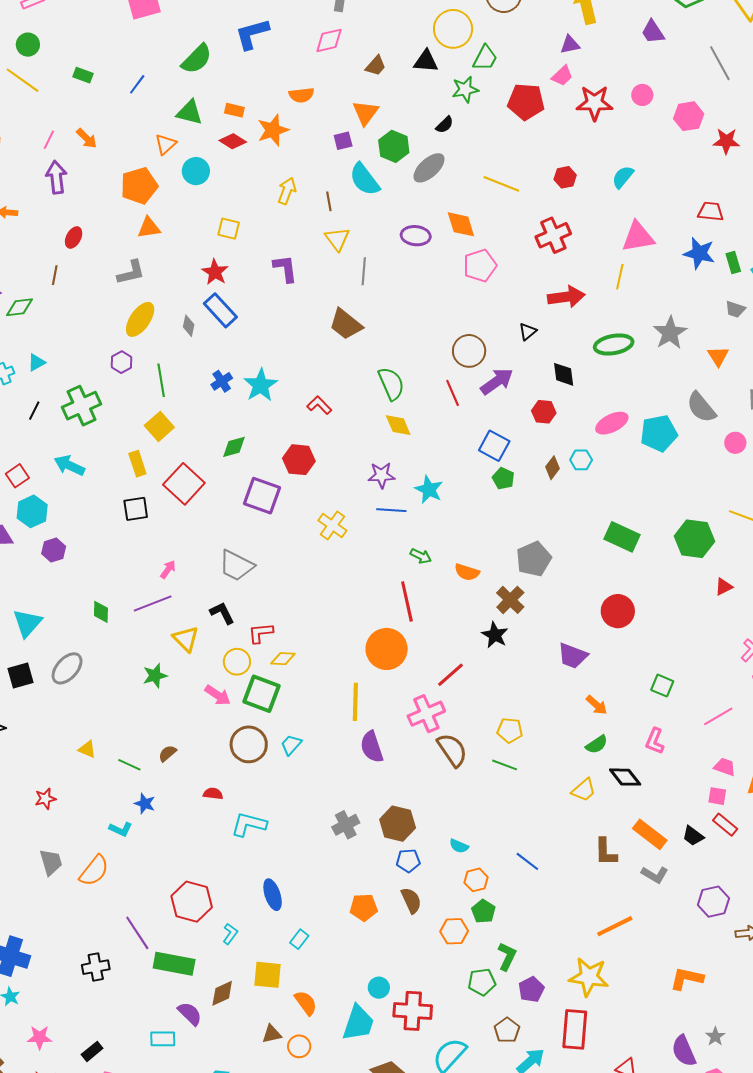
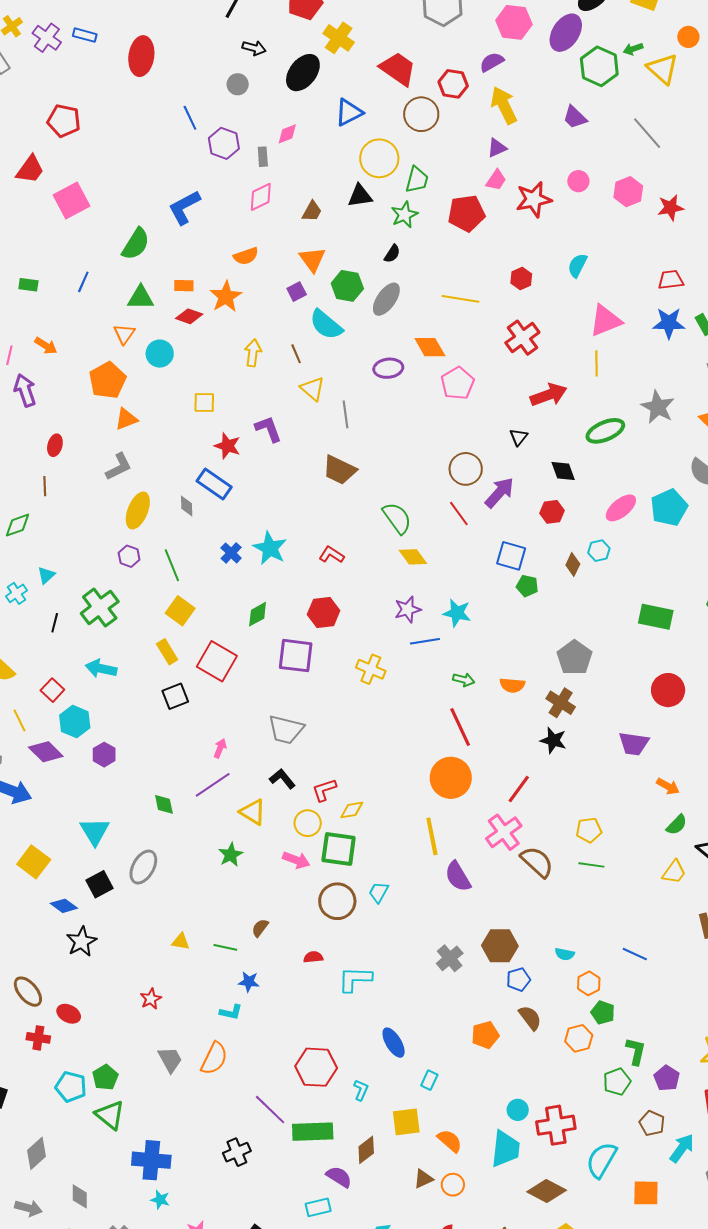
red star: (215, 272) -> (227, 446), moved

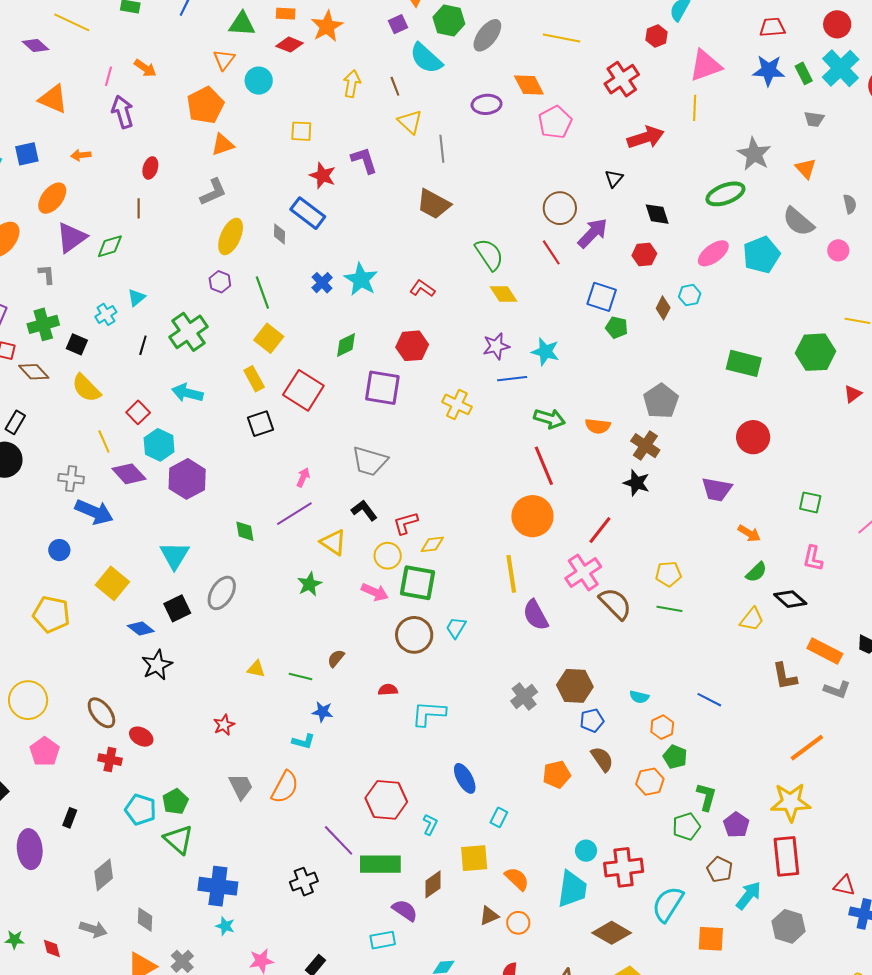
red hexagon: (521, 278) -> (656, 36), moved
green ellipse: (605, 431) -> (725, 194), moved
green arrow: (464, 680) -> (549, 419), size x1.4
purple hexagon: (104, 755) -> (187, 479), size x1.6

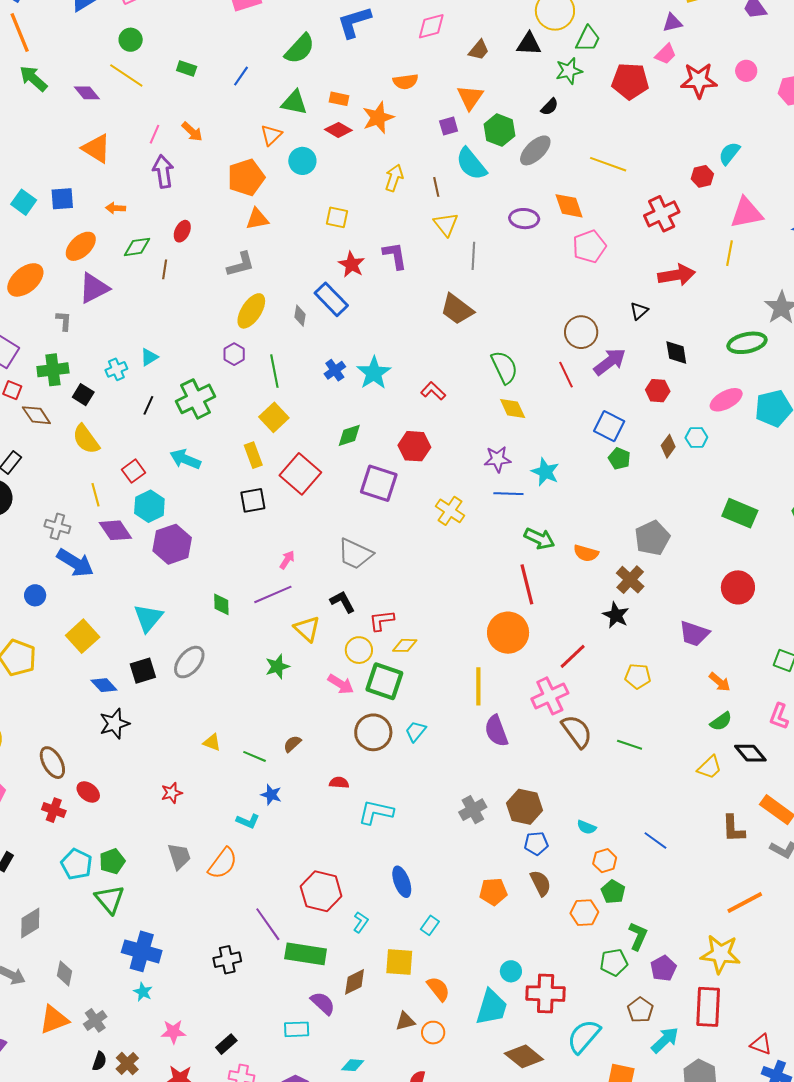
green diamond: (110, 246) -> (137, 247), moved
yellow pentagon: (668, 574) -> (638, 676), moved

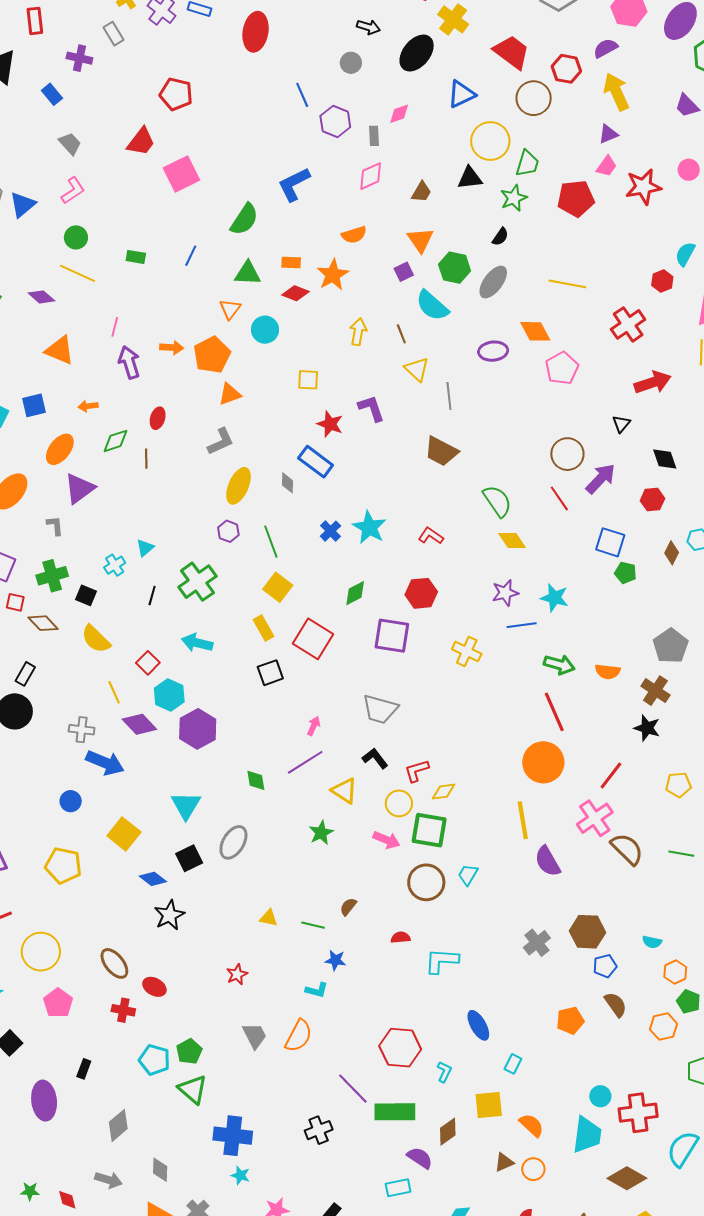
orange arrow: (192, 132) -> (172, 348), moved, turned -30

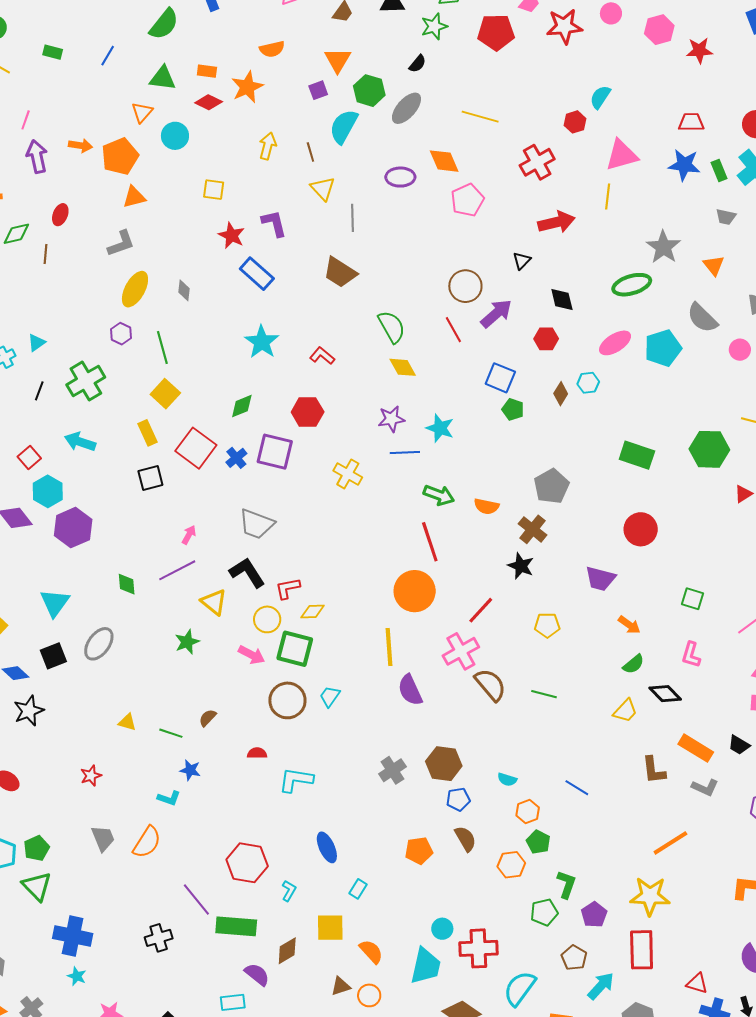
cyan semicircle: (432, 306) -> (344, 126), turned 72
blue rectangle: (316, 462) -> (257, 274), moved
blue cross: (330, 531) -> (236, 458), moved
black L-shape: (375, 758) -> (247, 573), size x1.4

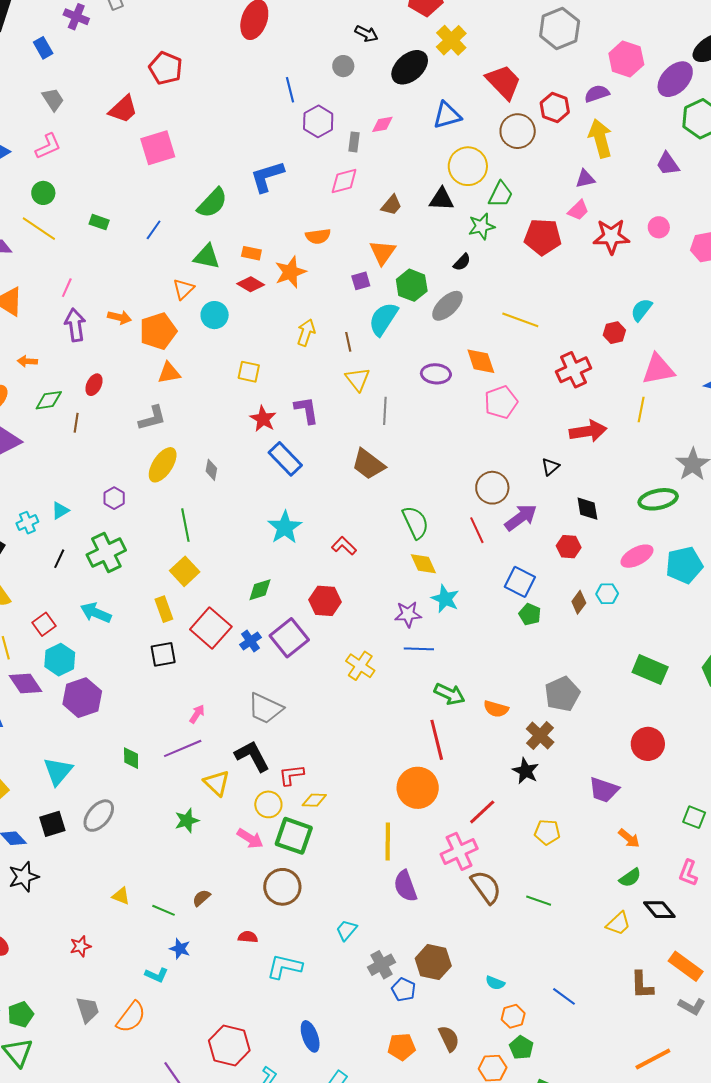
purple hexagon: (121, 334) -> (114, 498), moved
cyan star: (440, 428) -> (445, 599), moved
purple square: (275, 452) -> (289, 638), turned 33
cyan trapezoid: (330, 696) -> (347, 930), moved
blue pentagon: (458, 799) -> (404, 990), moved, turned 30

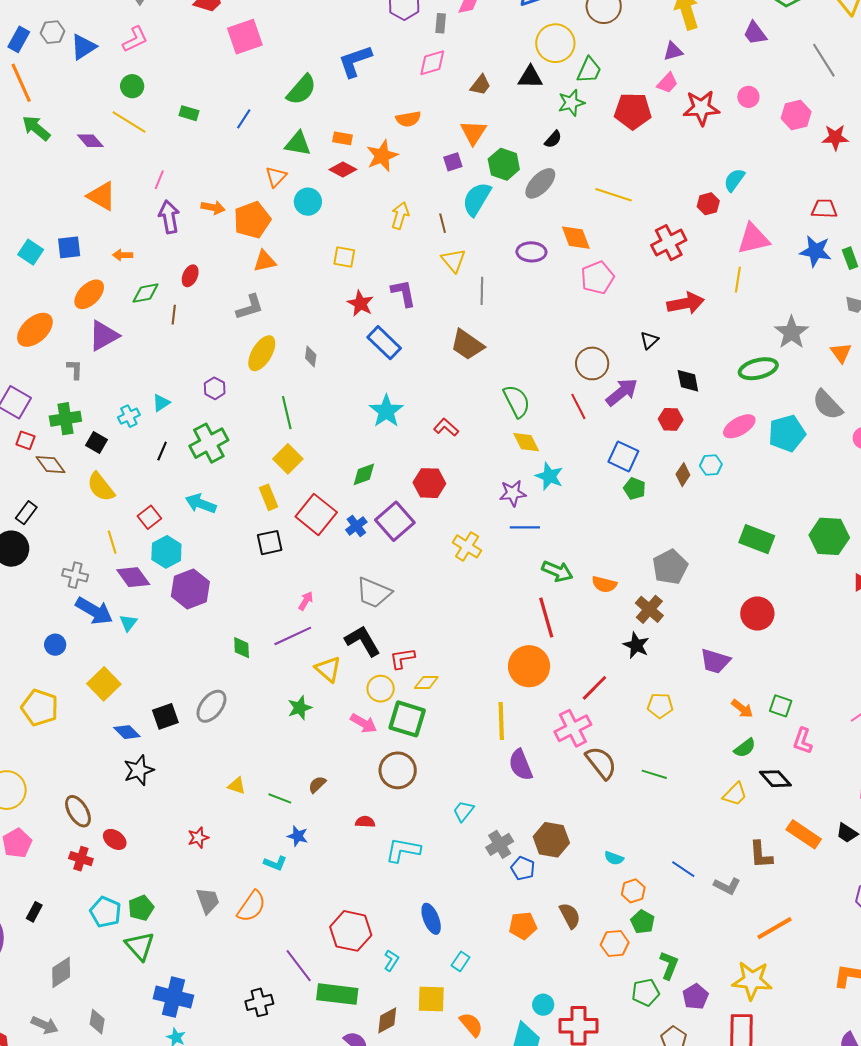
cyan triangle: (58, 771) -> (128, 623), moved, size x0.6
green square: (694, 817) -> (781, 706), moved
gray L-shape: (692, 1006) -> (727, 886), moved

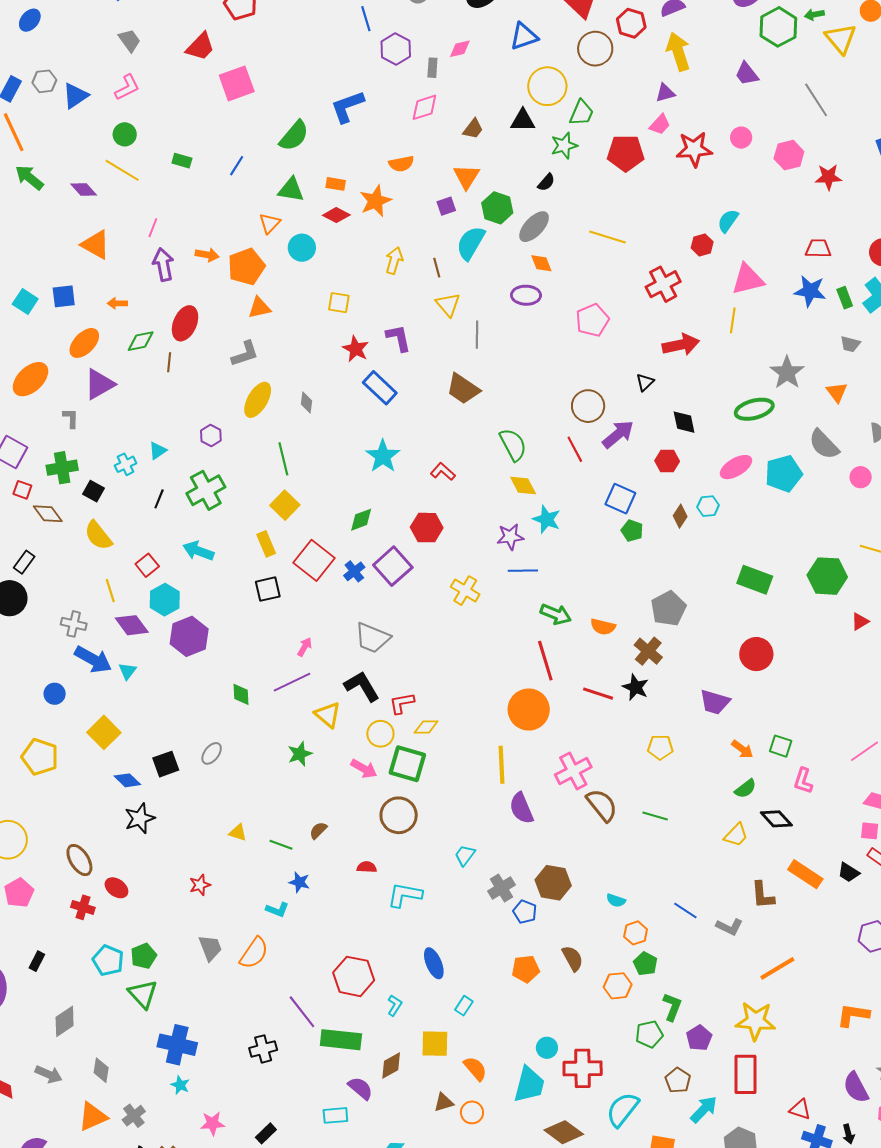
orange diamond: (576, 238) -> (541, 263), moved, size x0.7
red ellipse: (190, 276) -> (185, 323), size x1.6
red line: (594, 688) -> (598, 694), moved, turned 64
gray ellipse: (211, 706) -> (212, 753), size x0.7

